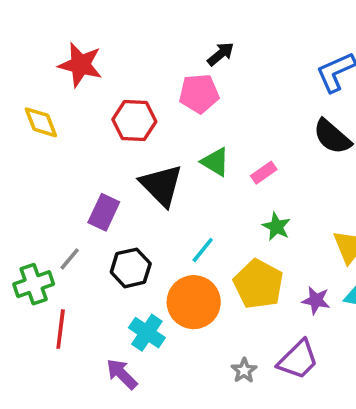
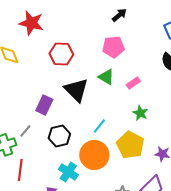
black arrow: (221, 54) -> (119, 15), moved
pink pentagon: (199, 94) -> (113, 47), moved

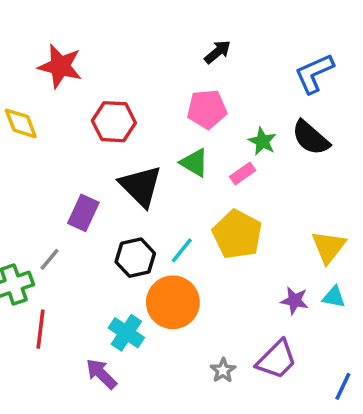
green star: (140, 113) -> (262, 141), moved
black hexagon: (59, 136) -> (135, 258), moved
yellow pentagon: (130, 145) -> (237, 234), moved

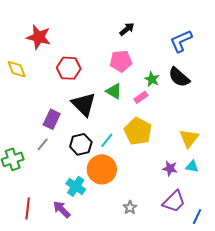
gray line: (49, 259) -> (43, 144), moved
red line: (40, 329) -> (28, 209), moved
purple trapezoid: (277, 360) -> (174, 201), moved

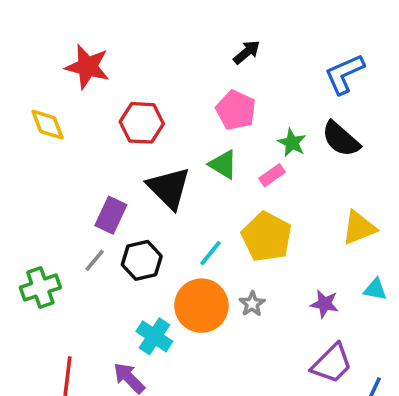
pink pentagon: (121, 61) -> (236, 110), turned 30
yellow triangle: (189, 138) -> (359, 228), moved, turned 30
black hexagon: (81, 144) -> (142, 260), moved
cyan triangle: (192, 166) -> (375, 289), moved
gray star: (130, 208) -> (252, 304), moved

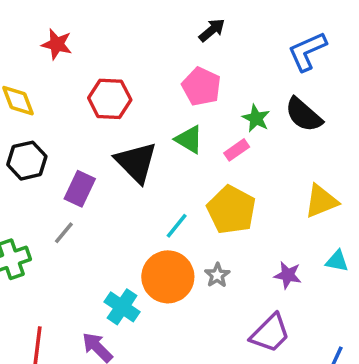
red star: (87, 67) -> (57, 44), size x0.7
black hexagon: (142, 260) -> (27, 161), moved
purple trapezoid: (332, 364) -> (270, 333), moved

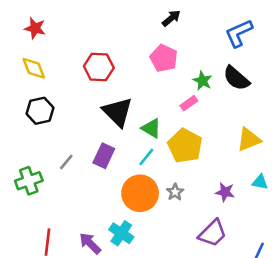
red star: (57, 44) -> (35, 28), moved
green triangle: (189, 139) -> (151, 128), moved
purple rectangle: (80, 189) -> (104, 156), moved
cyan cross: (122, 307) -> (121, 233), moved

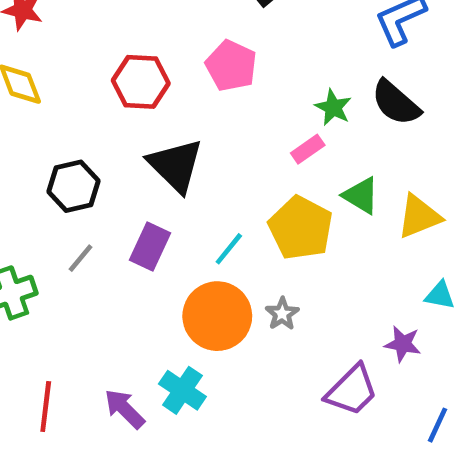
pink pentagon: (164, 58) -> (231, 66), moved
black hexagon: (40, 111) -> (74, 186), moved
green triangle: (151, 128) -> (361, 196), moved
purple star: (225, 192) -> (403, 344), moved

